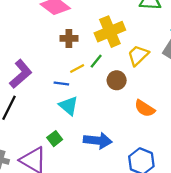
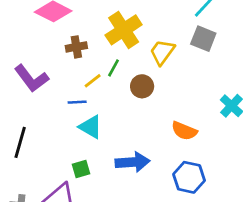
purple L-shape: (21, 74) -> (31, 78), moved, turned 104
orange semicircle: (145, 108) -> (184, 131), moved
green square: (55, 139) -> (81, 169), turned 32

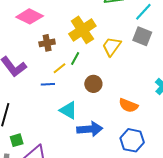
brown circle: (142, 86) -> (93, 84), moved
cyan triangle: (91, 127) -> (68, 110), moved
green square: (81, 169) -> (17, 140), moved

